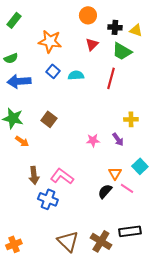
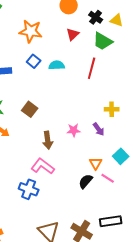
black cross: (115, 27) -> (96, 17), turned 32
brown arrow: (34, 175) -> (48, 140), moved

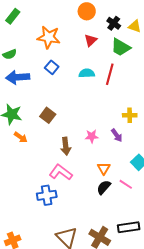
cyan semicircle: (57, 65) -> (87, 73), moved
orange triangle: (96, 163) -> (104, 168), moved
blue cross: (29, 189) -> (47, 195), turned -30

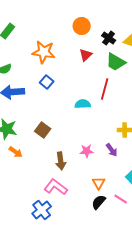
cyan semicircle: (87, 73) -> (83, 104), moved
blue cross: (47, 195) -> (42, 210), turned -30

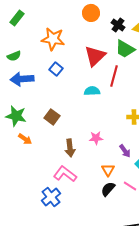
red triangle: (86, 55) -> (95, 56), moved, size x1.6
purple arrow: (112, 150) -> (125, 151), moved

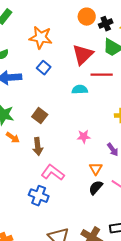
orange circle: (91, 13) -> (87, 17), moved
black cross: (118, 25) -> (106, 24), turned 32
red line: (114, 76) -> (102, 75), turned 75
brown arrow: (70, 148) -> (38, 147), moved
blue cross: (51, 197) -> (39, 196), turned -30

